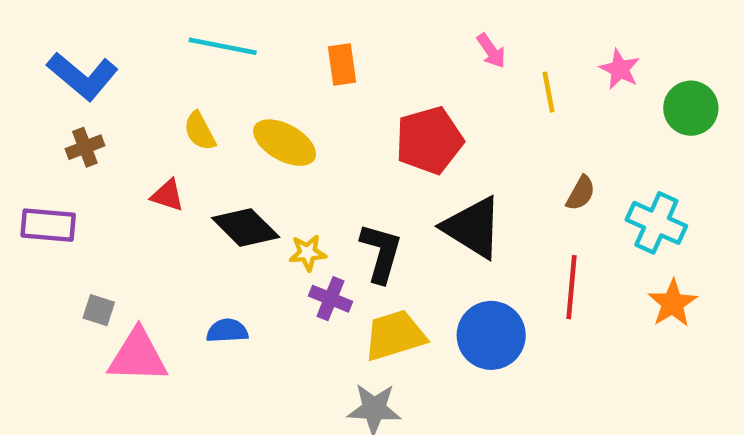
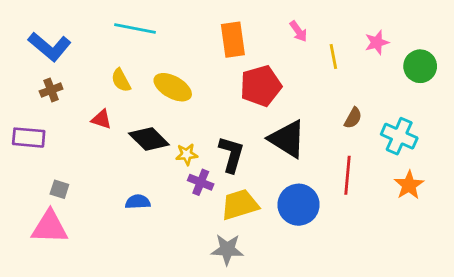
orange rectangle: (342, 65) -> (233, 40), moved, size x1.4
pink star: (620, 69) -> (377, 42), turned 30
pink triangle: (138, 356) -> (50, 227), moved

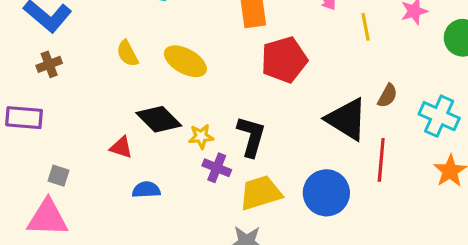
red triangle: (101, 119) -> (121, 147), moved
black triangle: (287, 139) -> (347, 119), moved

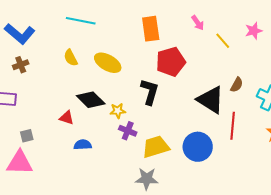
yellow line: (366, 27) -> (223, 41), turned -30
black L-shape: (251, 136) -> (150, 92), moved
gray square: (59, 176) -> (27, 136), turned -32

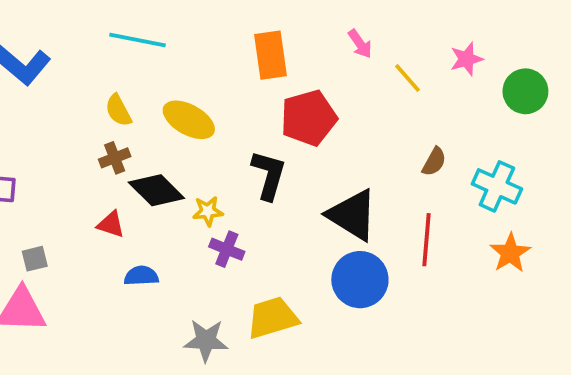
brown cross: (21, 65) -> (115, 158), moved
black triangle: (211, 100) -> (352, 215), moved
yellow trapezoid: (156, 147) -> (272, 318), moved
gray star: (147, 179) -> (206, 340), moved

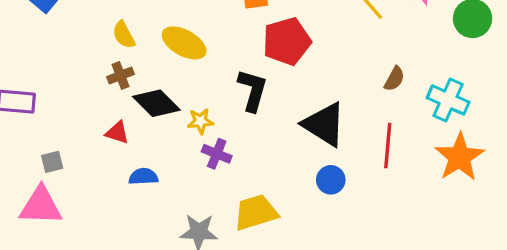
orange star: (510, 253) -> (459, 157), size x1.4
blue circle: (360, 280) -> (331, 180), size x0.6

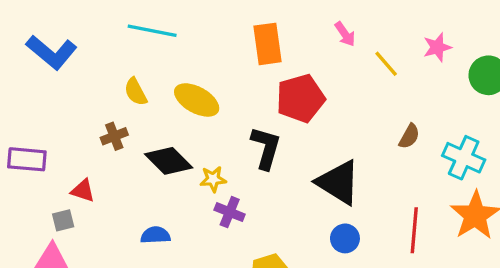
brown cross: (121, 76) -> (114, 136), moved
red triangle: (117, 133) -> (83, 191), moved
red line: (388, 146) -> (414, 230), moved

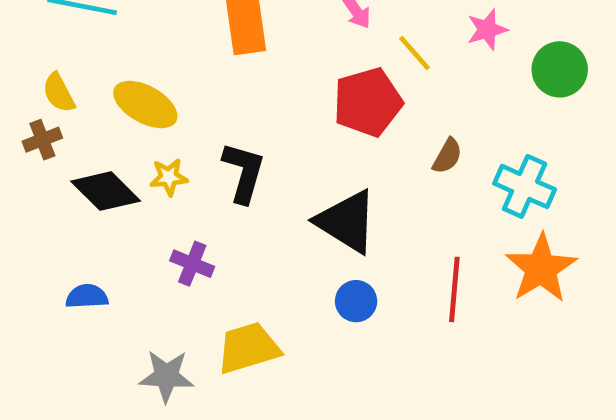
red pentagon: (300, 98) -> (368, 102), moved
brown cross: (114, 136) -> (42, 140), moved
yellow star: (213, 179) -> (169, 177), moved

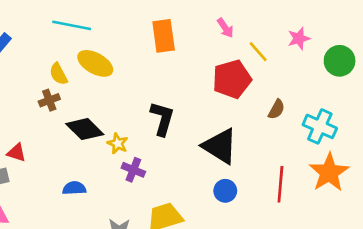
yellow ellipse: (145, 105) -> (95, 63), moved
yellow star: (169, 177) -> (118, 144), moved, turned 30

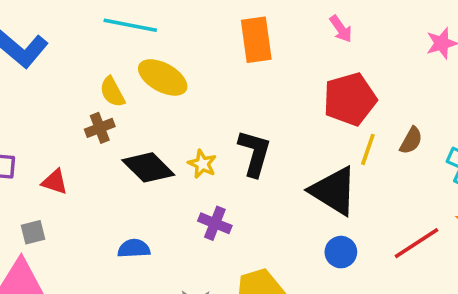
yellow line: (258, 52) -> (368, 149), moved, turned 60
yellow star: (118, 144) -> (202, 164), moved
red triangle: (16, 153) -> (55, 182), moved
red line: (280, 184) -> (416, 243), turned 52

